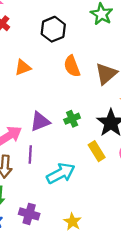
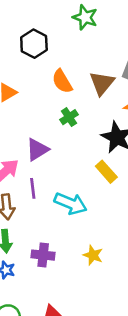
green cross: (72, 119) -> (69, 117), moved
cyan arrow: (61, 173) -> (71, 204), turned 60

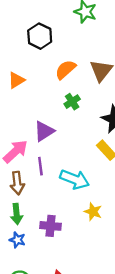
orange semicircle: (62, 81) -> (65, 70), turned 80
yellow star: (93, 255) -> (93, 212), moved

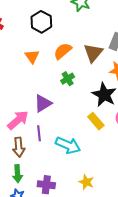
orange triangle: (16, 80) -> (32, 56), moved, turned -35
yellow star: (93, 212) -> (86, 182), moved

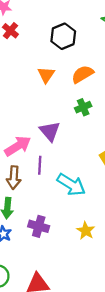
purple triangle: (43, 103) -> (50, 131), turned -48

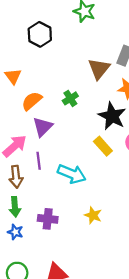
orange semicircle: (83, 74) -> (32, 101), moved
orange triangle: (46, 75) -> (13, 76), moved
purple triangle: (50, 131) -> (43, 127), turned 35

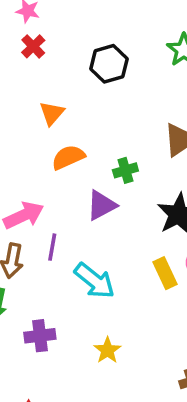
purple triangle: (43, 127) -> (101, 205), moved
yellow rectangle: (103, 146) -> (165, 273), moved
purple cross: (48, 219) -> (40, 336), turned -30

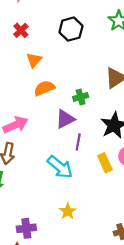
red cross: (33, 46) -> (21, 30), moved
purple line: (52, 247) -> (78, 142), moved
purple cross: (40, 336) -> (26, 228), moved

